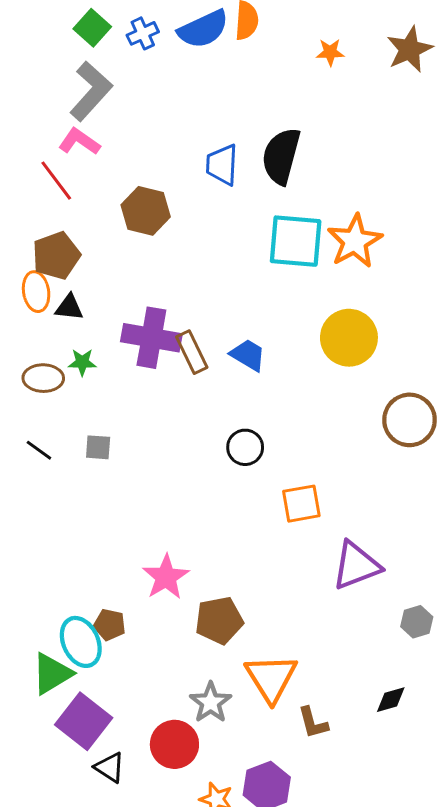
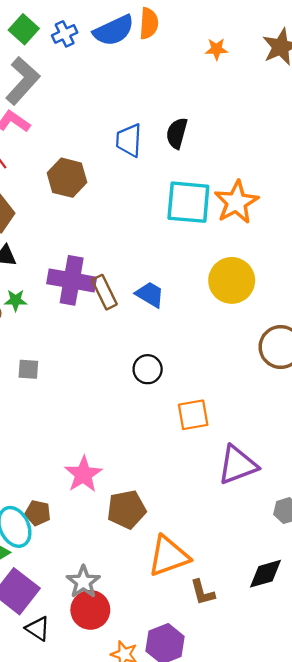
black semicircle: (281, 156) -> (177, 133), size x0.7
orange triangle: (271, 678) -> (169, 556), turned 42
black diamond: (391, 700) -> (266, 574), size x1.4
gray star: (211, 703) -> (83, 582), moved

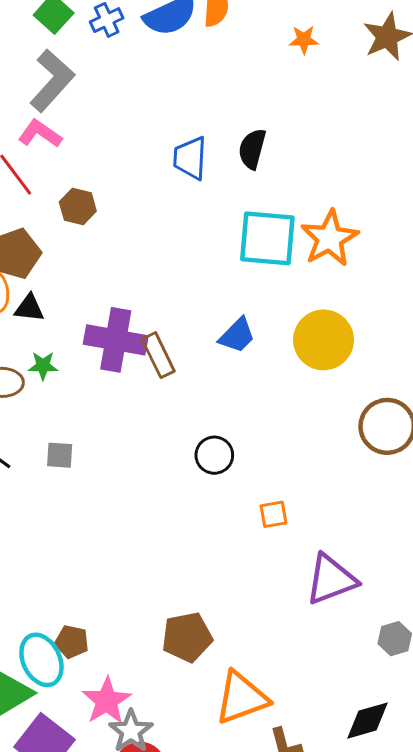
brown hexagon: (67, 178) -> (78, 206), moved, size x0.7
blue trapezoid: (150, 294) -> (237, 335), moved, turned 104
orange square: (193, 415) -> (273, 514), size x0.7
pink star: (83, 474) -> (107, 701), moved

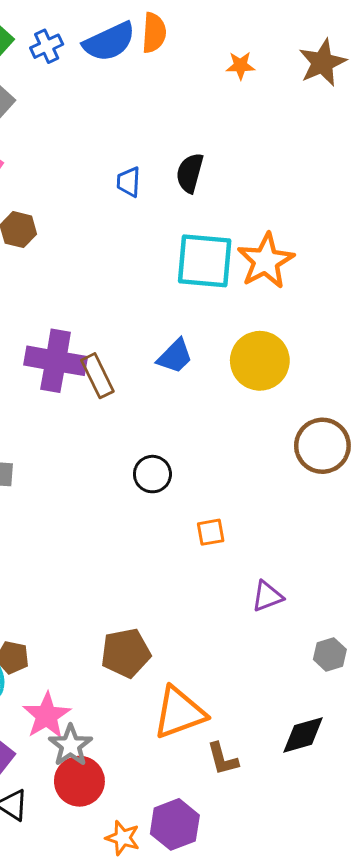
blue trapezoid: (190, 158) -> (129, 182), size x0.7
purple triangle: (331, 580) -> (267, 596), size x0.6

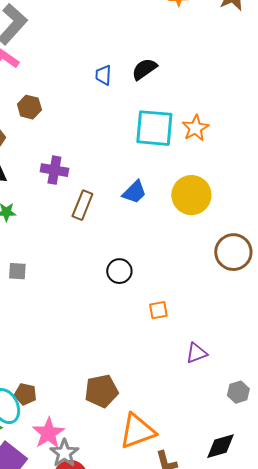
black semicircle: (190, 173) -> (144, 69), turned 40
orange star: (266, 261) -> (195, 128), size x0.7
purple cross: (56, 361) -> (54, 170), moved, size x0.7
brown rectangle: (97, 376) -> (82, 205), turned 48

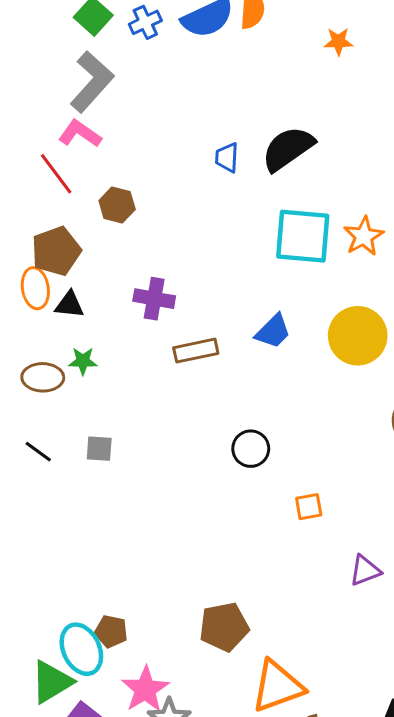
black semicircle: (144, 69) -> (288, 149), size x1.4
brown rectangle: (82, 205) -> (196, 351), turned 56

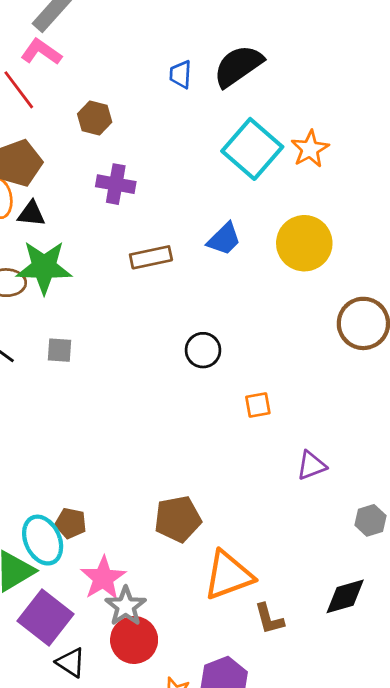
brown hexagon: (117, 205) -> (95, 118), moved
cyan square: (303, 236) -> (252, 149), turned 36
purple cross: (154, 299) -> (116, 184), moved
green star: (83, 361) -> (44, 267), size x2.0

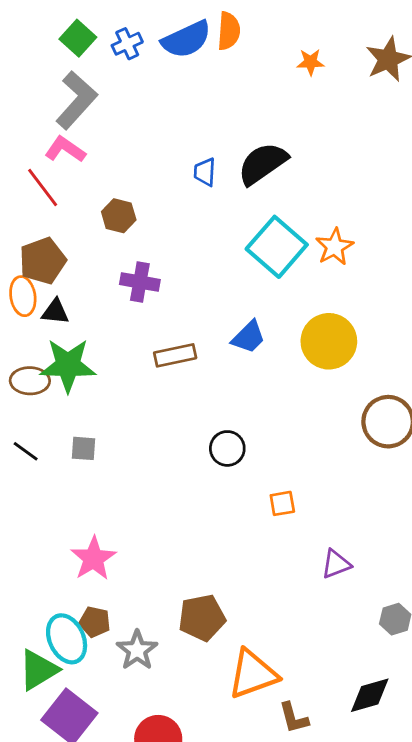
pink star: (103, 578) -> (93, 558), moved
gray star: (126, 606) -> (137, 650), moved

